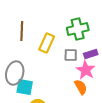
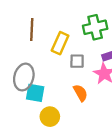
gray square: (71, 55) -> (77, 61), moved
orange semicircle: (81, 87) -> (80, 93), moved

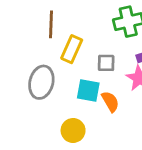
yellow rectangle: (60, 43) -> (72, 49), moved
cyan square: (35, 93) -> (88, 91), moved

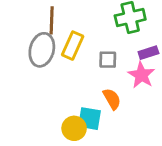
gray ellipse: (41, 82) -> (42, 50), moved
cyan square: (88, 91) -> (89, 119), moved

